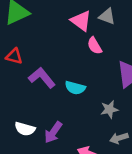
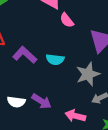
gray star: (109, 109) -> (88, 74), size x1.5
purple arrow: (53, 132) -> (41, 101), turned -84

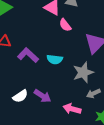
white semicircle: (16, 102) -> (20, 96), turned -42

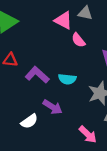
purple arrow: (42, 96) -> (53, 107), moved
pink arrow: (72, 109) -> (88, 134), turned -150

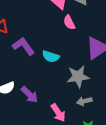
purple arrow: (53, 107) -> (30, 95), moved

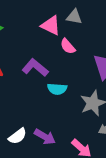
purple L-shape: (23, 46) -> (35, 68), moved

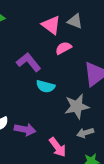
pink semicircle: (68, 46) -> (63, 48), turned 91
purple arrow: (45, 137) -> (25, 129), turned -30

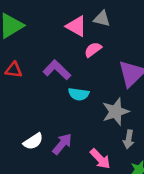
purple arrow: (25, 129) -> (62, 144), turned -54
gray arrow: (85, 133) -> (129, 139), turned -56

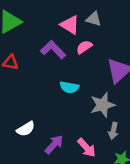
purple L-shape: (57, 70) -> (53, 50), moved
purple arrow: (62, 144) -> (54, 144), moved

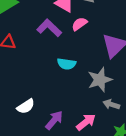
gray arrow: (113, 131) -> (111, 104), turned 98
pink arrow: (87, 148) -> (86, 122), turned -84

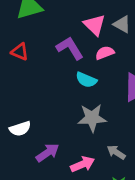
cyan semicircle: (67, 64) -> (86, 80), moved
gray star: (100, 80) -> (92, 118), moved

